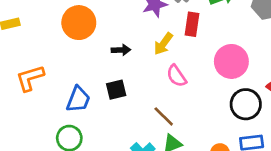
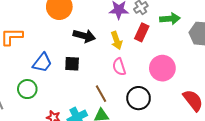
yellow arrow: (163, 44) -> (117, 40), turned -72
black arrow: (121, 50) -> (84, 36), size x1.5
black circle: (246, 104) -> (139, 98), moved

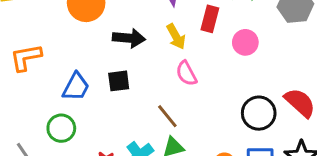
pink circle: (162, 68) -> (245, 42), moved, size x0.7
black circle: (139, 98) -> (259, 113), moved

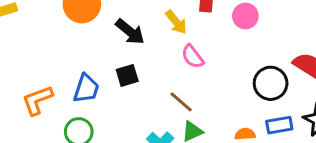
black arrow: (129, 38) -> (130, 32), turned 44
orange L-shape: (26, 57) -> (37, 100), moved

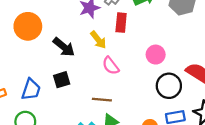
pink circle: (245, 16) -> (156, 55), moved
brown line: (181, 102) -> (102, 100), turned -36

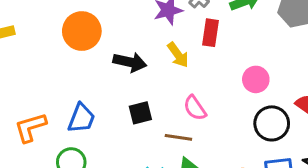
black arrow: (64, 47) -> (130, 62), turned -30
pink semicircle: (111, 66) -> (195, 108), moved
black square: (62, 80) -> (140, 113), moved

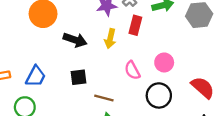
yellow arrow: (178, 55) -> (110, 39), turned 42
pink semicircle: (195, 108) -> (132, 70), moved
black circle: (272, 123) -> (159, 95), moved

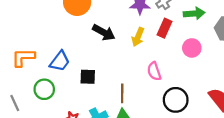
pink circle: (164, 62) -> (192, 48), moved
black square: (79, 77) -> (88, 77), moved
brown line: (104, 98) -> (122, 93), turned 66

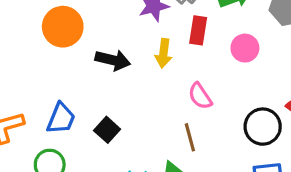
black square: (88, 77) -> (107, 130), turned -35
brown line: (122, 93) -> (190, 137), moved
black circle: (176, 100) -> (263, 127), moved

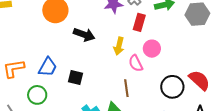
pink circle: (245, 48) -> (152, 49), moved
yellow arrow: (163, 53) -> (119, 46), moved
black square: (107, 130) -> (75, 77), turned -35

